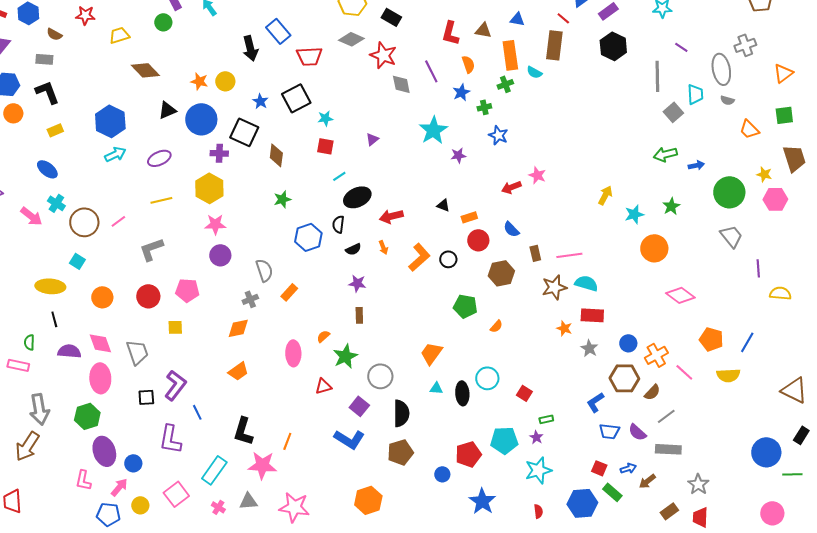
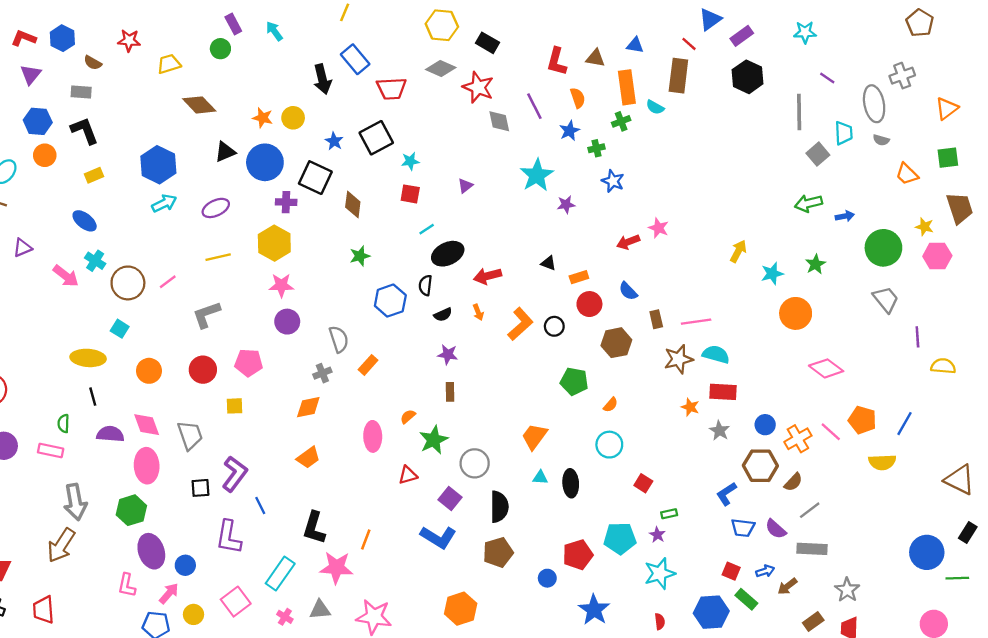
pink line: (684, 372) -> (831, 432), moved
cyan circle: (487, 378) -> (609, 445), moved

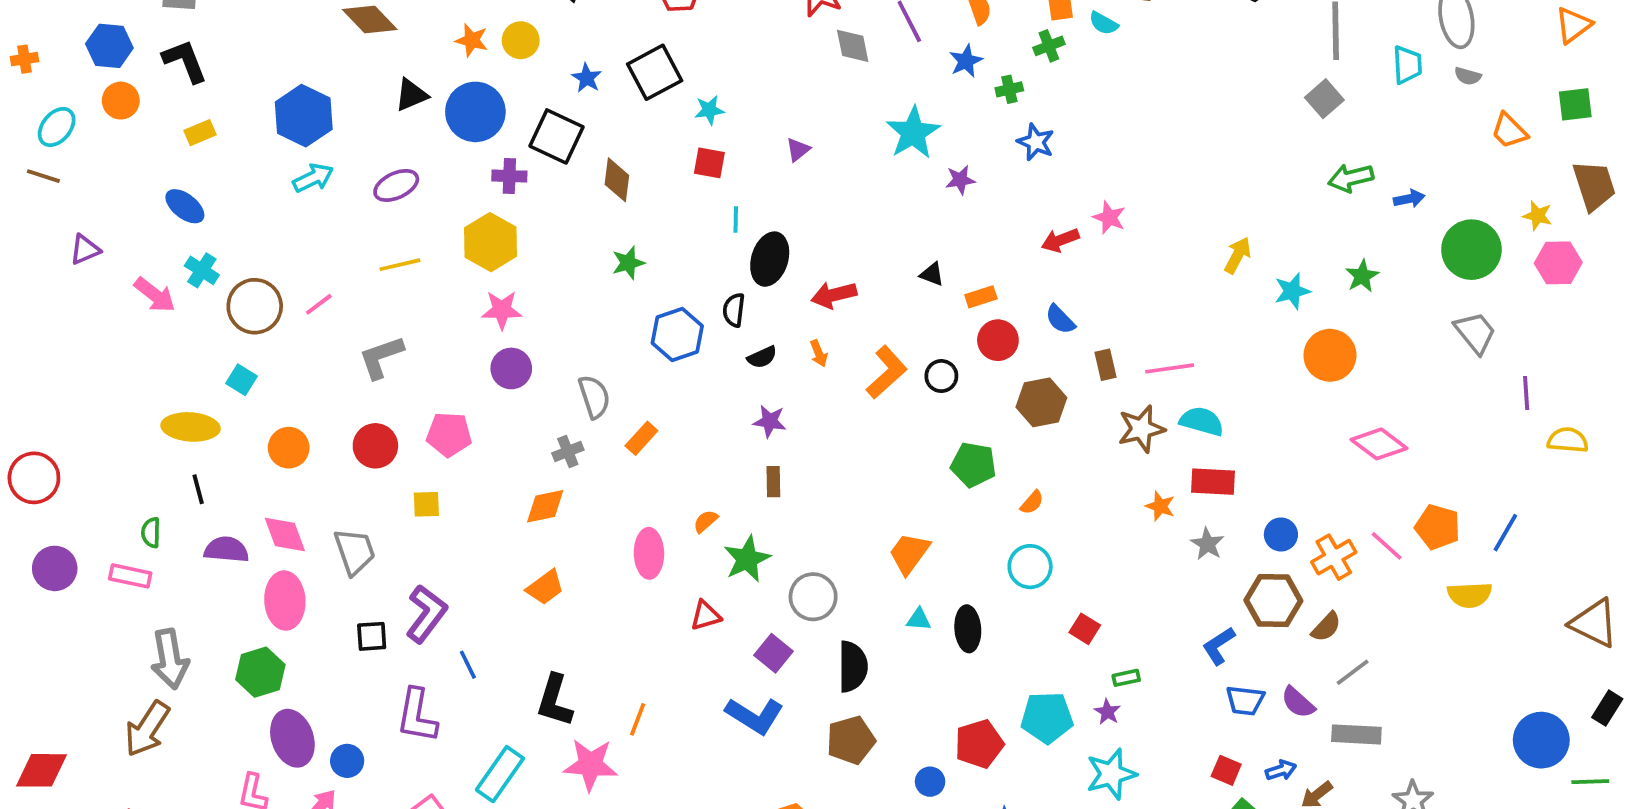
gray square: (818, 154) -> (1324, 99), moved
cyan line: (427, 229) -> (736, 219), turned -56
black ellipse: (448, 254) -> (770, 259), turned -48

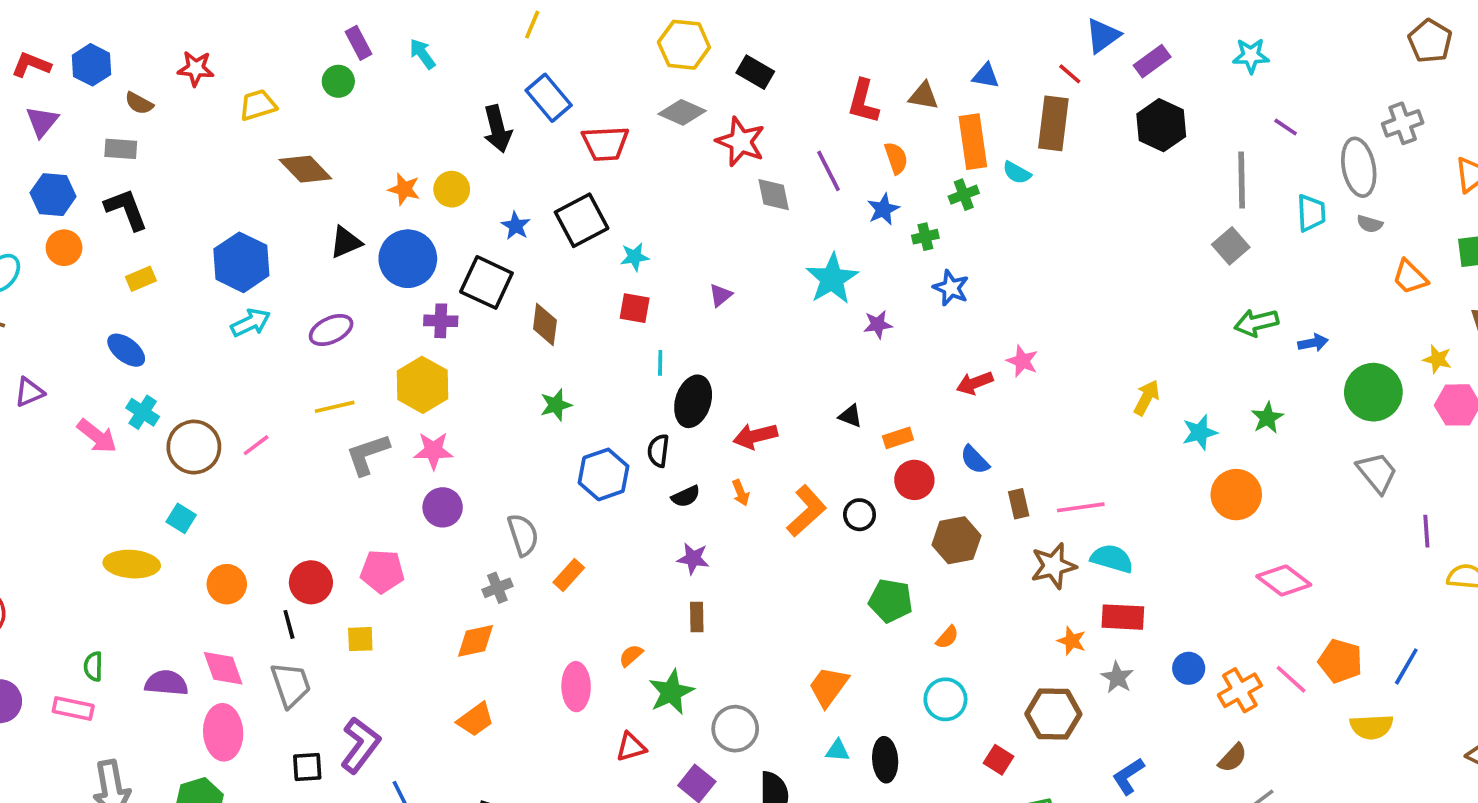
gray L-shape: (381, 357) -> (368, 454), moved
black line: (198, 489) -> (289, 624), moved
brown hexagon: (1273, 601) -> (1053, 714), moved

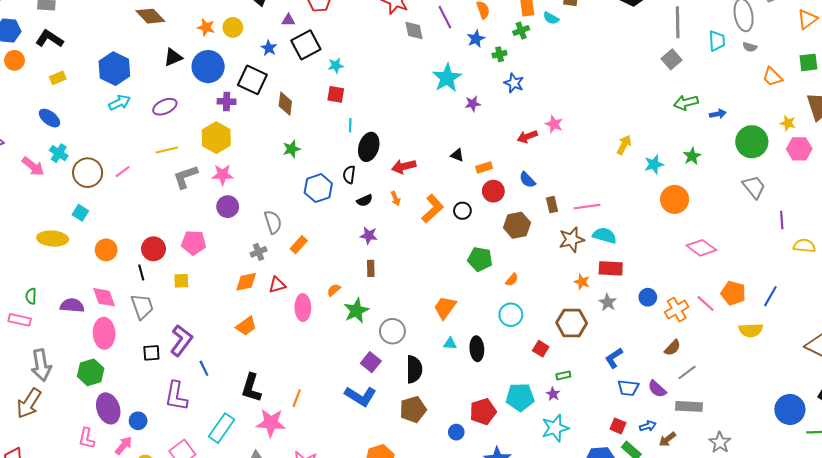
black L-shape: (126, 209) -> (49, 39), turned -36
purple triangle: (721, 295) -> (288, 20), moved, turned 40
red triangle: (631, 747) -> (277, 285), moved

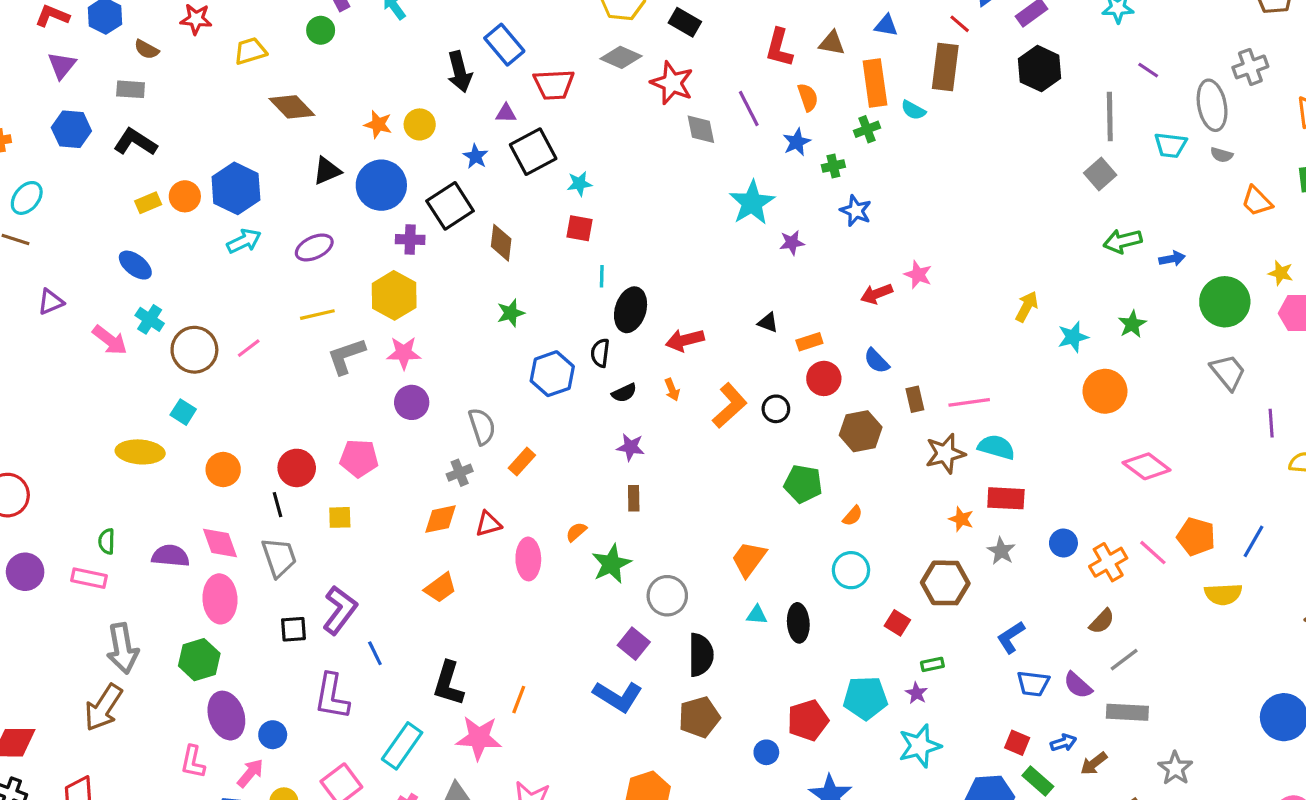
cyan trapezoid: (717, 41) -> (1170, 145), turned 100
orange circle: (14, 60) -> (185, 196), moved
black square: (252, 80) -> (450, 206), turned 32

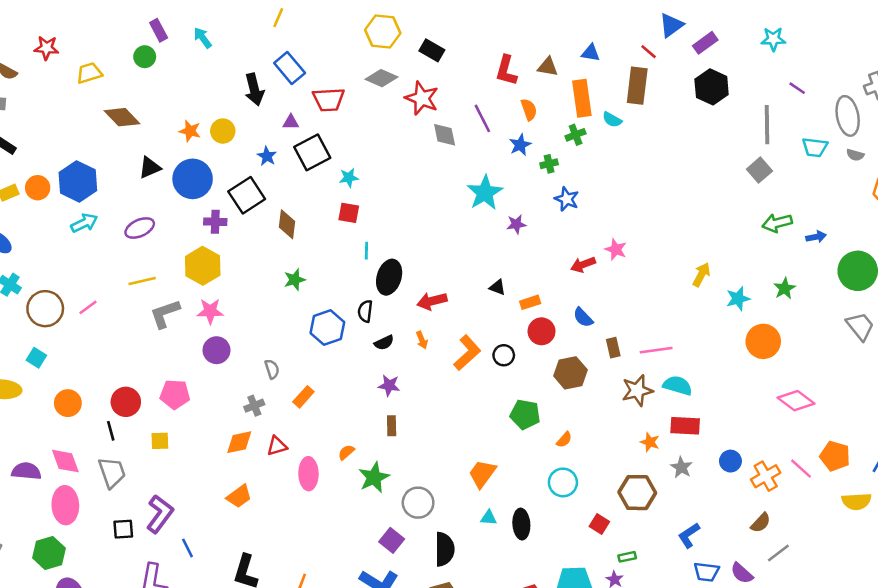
gray semicircle: (482, 426) -> (272, 369), size x0.7

